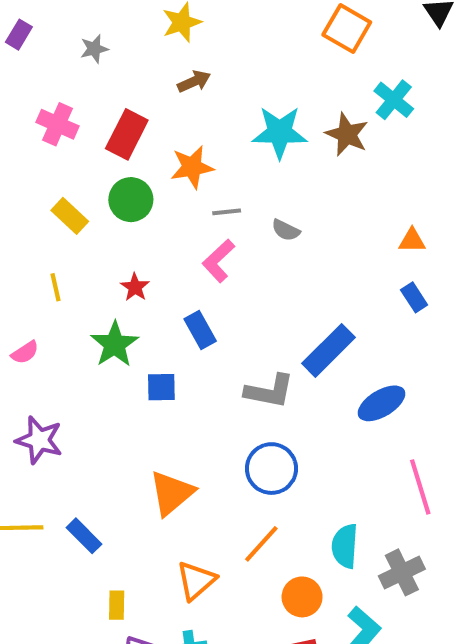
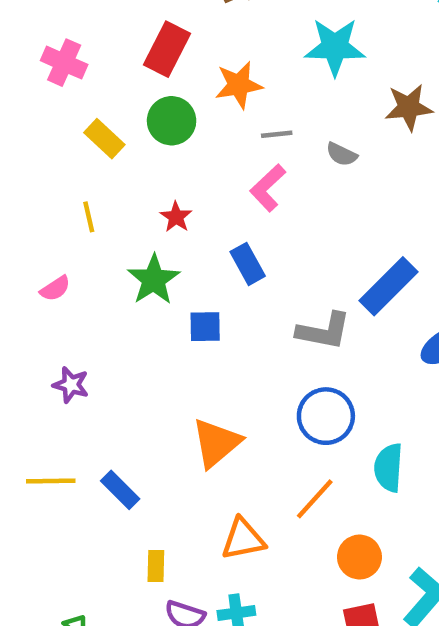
pink cross: (58, 124) -> (64, 63), moved
brown star: (347, 134) -> (409, 107), moved, turned -30
purple star: (39, 440) -> (71, 385), size x0.7
cyan semicircle: (345, 546) -> (389, 468), moved
orange triangle: (196, 581) -> (243, 539), turned 30

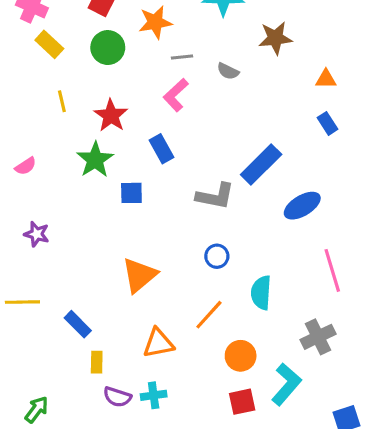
yellow rectangle: (104, 139) -> (49, 44), moved
yellow line: (89, 217) -> (62, 101), moved
red star: (176, 217) -> (111, 116), size x1.5
blue circle: (326, 416) -> (217, 256), size x0.6
blue rectangle: (120, 490) -> (78, 324), moved

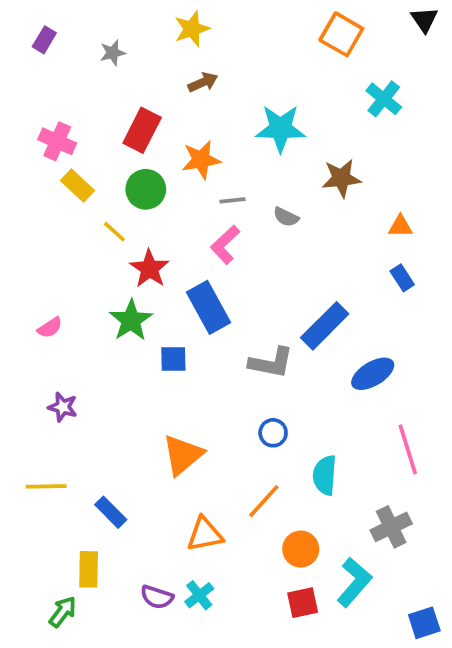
yellow line: (62, 101) -> (114, 232), moved, turned -35
blue rectangle: (162, 149) -> (208, 307), size x1.5
yellow rectangle: (97, 362) -> (89, 569), moved, size x1.4
cyan cross: (154, 395) -> (199, 595), turned -30

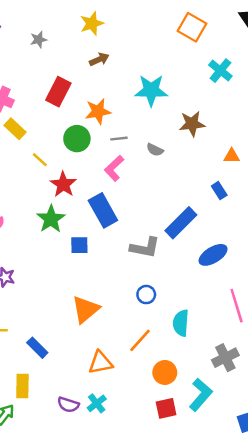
green circle: (146, 189) -> (77, 139), moved
blue rectangle: (402, 278) -> (219, 191), moved

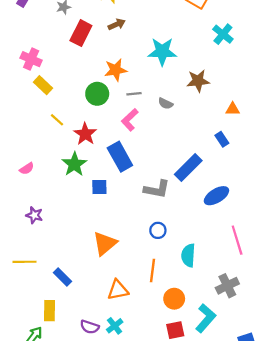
red rectangle: (58, 92) -> (81, 33), moved
yellow line: (40, 160) -> (57, 120), moved
orange line: (140, 340) -> (152, 271), turned -35

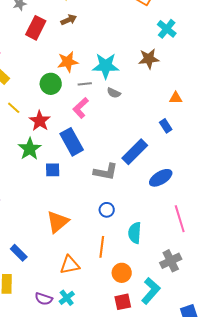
cyan star: (162, 51) -> (106, 66), moved
brown star: (198, 81) -> (149, 59), moved

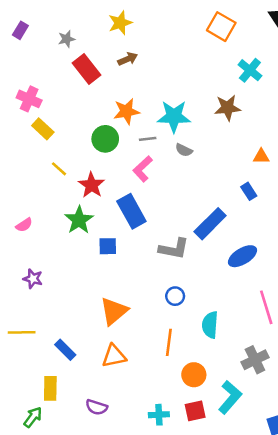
red rectangle: (36, 28) -> (86, 69), turned -65
orange triangle: (70, 265) -> (114, 356), moved
cyan cross: (67, 298) -> (159, 415), moved, turned 35

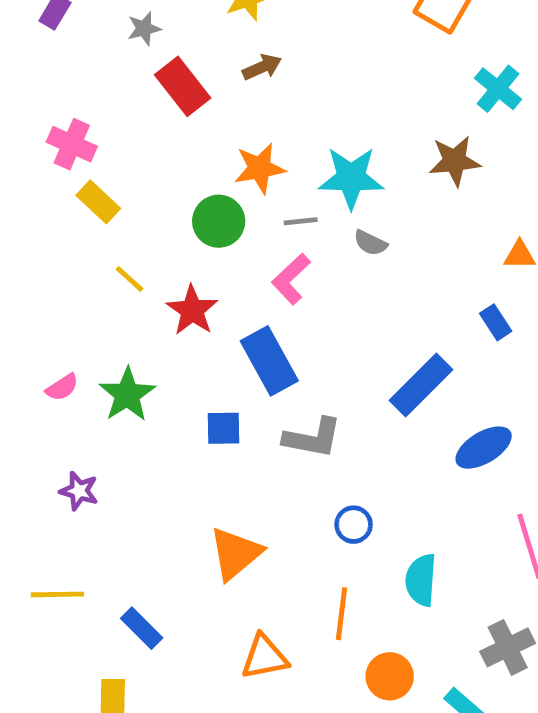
green star: (79, 220) -> (127, 395), moved
gray L-shape: (174, 249) -> (313, 438), moved
orange triangle: (114, 356) -> (264, 657), moved

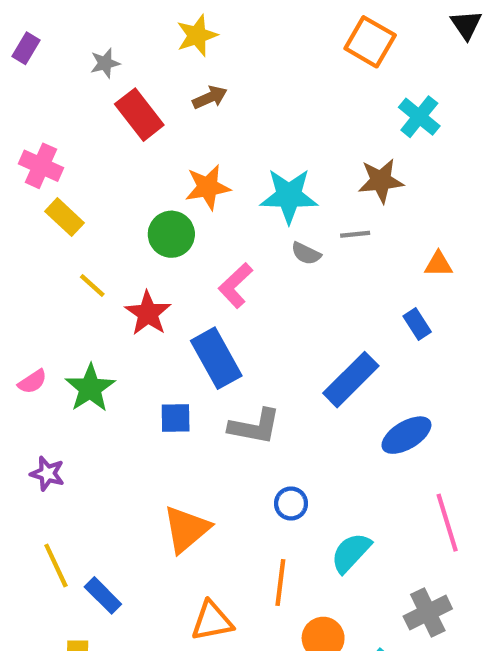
gray line: (301, 221) -> (355, 234), moved
cyan semicircle: (421, 580) -> (351, 553), turned 39
yellow line: (57, 594) -> (56, 565), moved, turned 66

